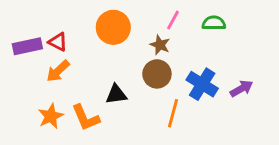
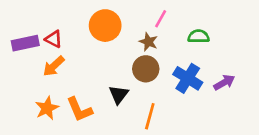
green semicircle: (214, 23) -> (199, 36), moved
black triangle: (116, 94) -> (119, 95), moved, turned -45
orange line: (173, 113) -> (150, 116), moved

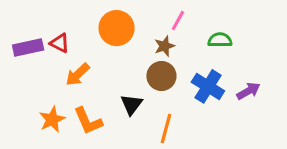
brown star: (148, 42) -> (164, 46), turned 30
orange arrow: (54, 66) -> (78, 74), moved

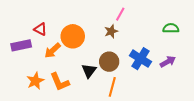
orange circle: (117, 28) -> (73, 36), moved
green semicircle: (220, 40) -> (171, 28), moved
purple rectangle: (28, 48) -> (21, 45), moved
brown circle: (161, 76) -> (109, 62), moved

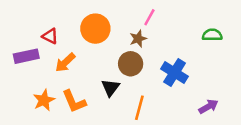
orange circle: (73, 36) -> (95, 29), moved
brown circle: (109, 62) -> (131, 64), moved
purple arrow: (168, 62) -> (208, 106), moved

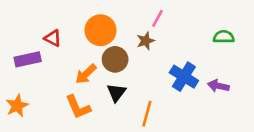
orange arrow: (65, 62) -> (86, 74), moved
brown circle: (131, 64) -> (115, 59), moved
orange star: (44, 100) -> (17, 106), moved
purple arrow: (208, 106) -> (218, 86), moved, turned -138

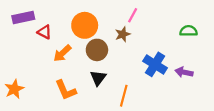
purple rectangle: (28, 59) -> (23, 18), moved
orange arrow: (86, 74) -> (62, 53), moved

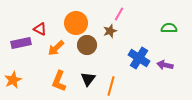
purple rectangle: (23, 18) -> (21, 43), moved
black triangle: (98, 78) -> (88, 79), moved
orange L-shape: (66, 90) -> (59, 81), turned 45

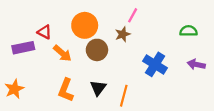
orange arrow: (56, 48) -> (62, 53), turned -96
purple arrow: (165, 65) -> (196, 64), moved

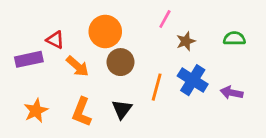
brown star: (123, 34) -> (186, 41), moved
purple arrow: (196, 64) -> (232, 93), moved
orange star: (14, 89) -> (36, 111), moved
orange line: (124, 96) -> (157, 87), moved

